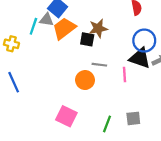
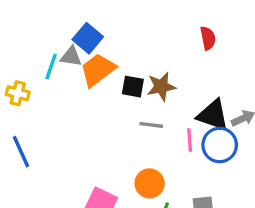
brown star: (98, 28) -> (161, 87), moved
blue circle: (144, 41) -> (220, 145), moved
orange circle: (85, 80) -> (150, 183), moved

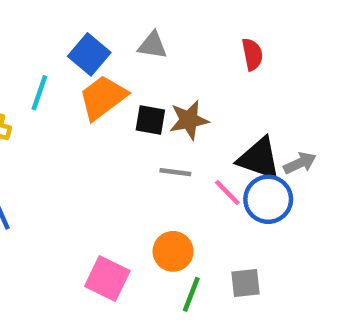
gray triangle: (71, 57) -> (153, 45), moved
pink line: (190, 140) -> (227, 192), turned -40

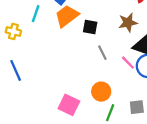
brown star: (189, 120) -> (128, 23), moved
gray line: (175, 172) -> (102, 53), turned 56

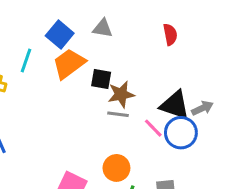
brown star: (128, 23) -> (121, 94), moved
gray line: (102, 53) -> (118, 114), turned -56

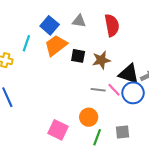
red semicircle: (170, 34) -> (112, 25), moved, size x1.5
brown star: (121, 94) -> (101, 60), moved
gray line: (118, 114) -> (98, 90), moved

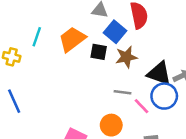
blue square: (50, 25) -> (115, 32), moved
pink line: (114, 90) -> (141, 106), moved

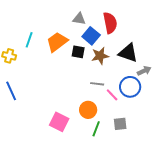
black triangle: (159, 73) -> (128, 53), moved

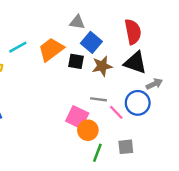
red semicircle: (110, 23) -> (133, 32), moved
cyan line: (29, 40) -> (18, 47), turned 42
pink square: (59, 122) -> (77, 117), moved

